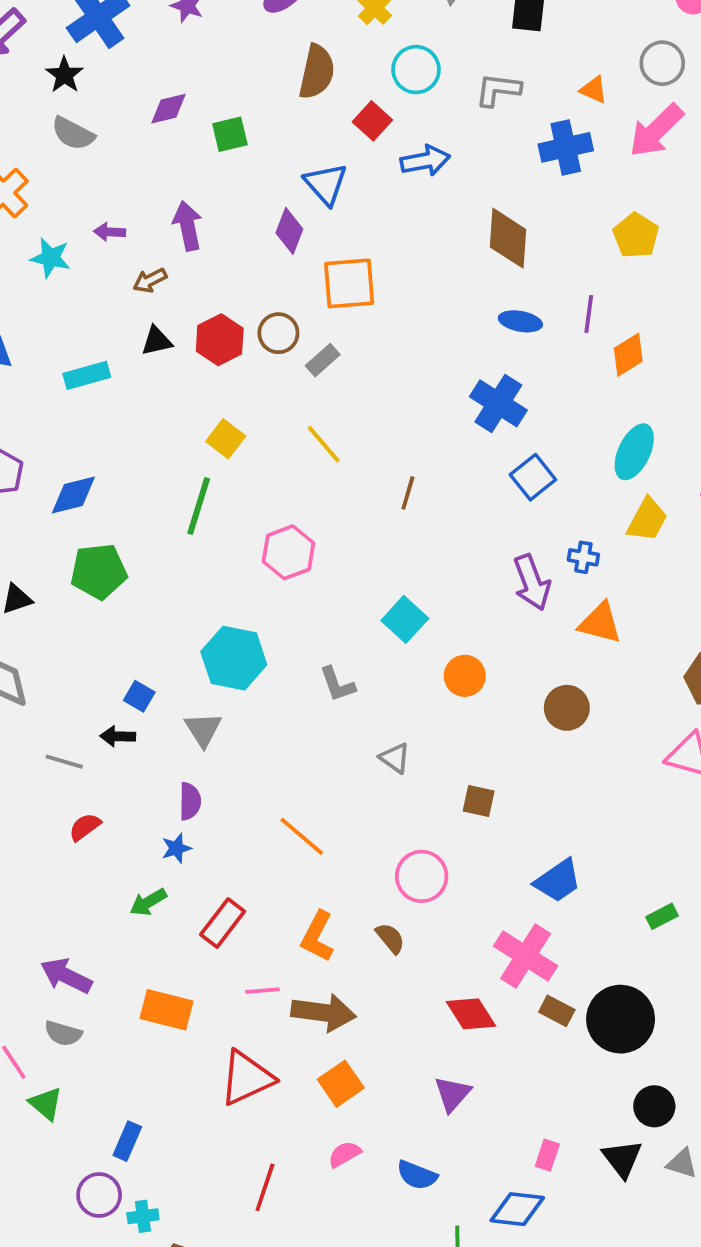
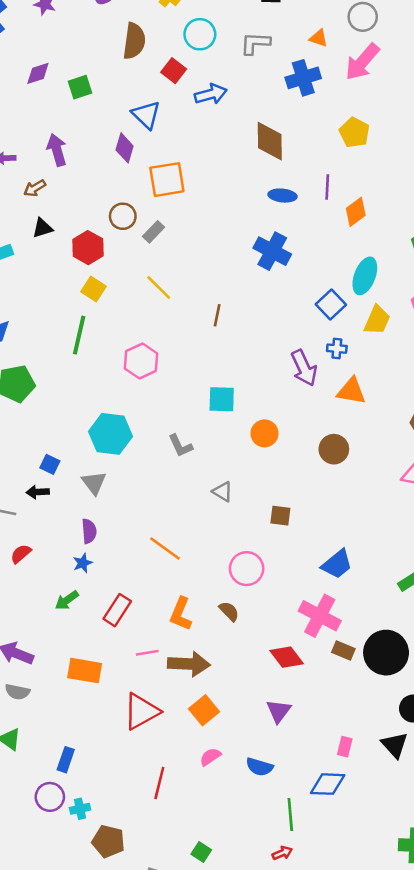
red hexagon: (220, 340) -> (88, 248), moved
blue square: (533, 477) -> (331, 305), moved
cyan square: (405, 619) -> (222, 399), turned -36

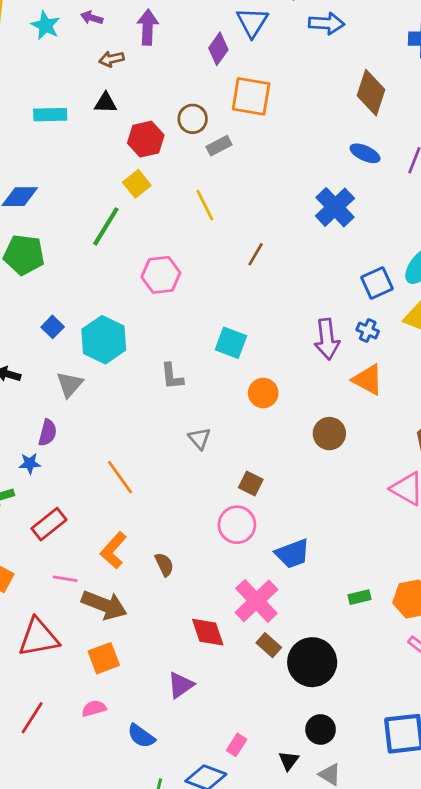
blue square: (50, 464) -> (53, 327), moved
pink circle: (247, 569) -> (237, 525), moved
black triangle: (395, 745) -> (289, 761), size x0.7

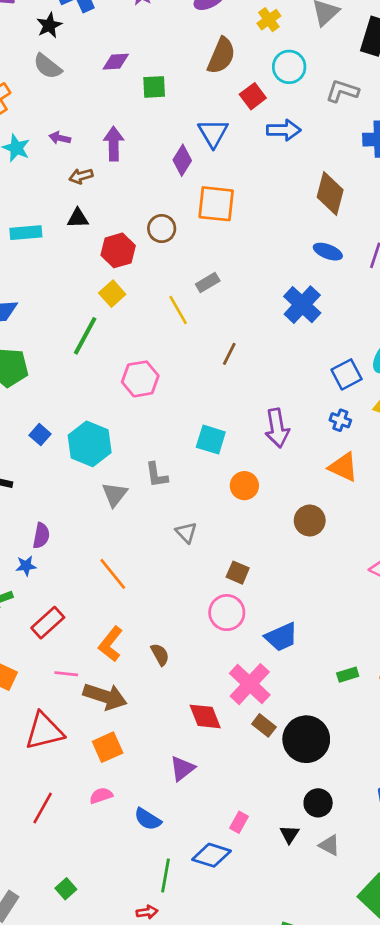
gray rectangle: (219, 146) -> (208, 283), moved
purple arrow: (327, 339) -> (277, 428), moved
gray triangle: (70, 384) -> (115, 494), moved

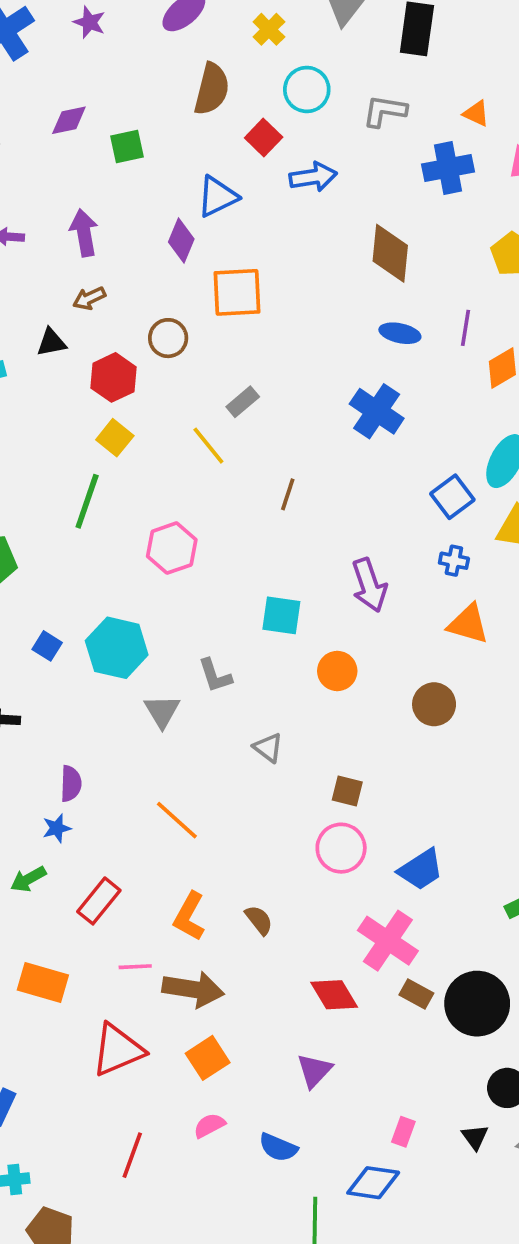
blue triangle: (213, 133) -> (217, 197), turned 44
brown arrow: (81, 176) -> (89, 298), moved

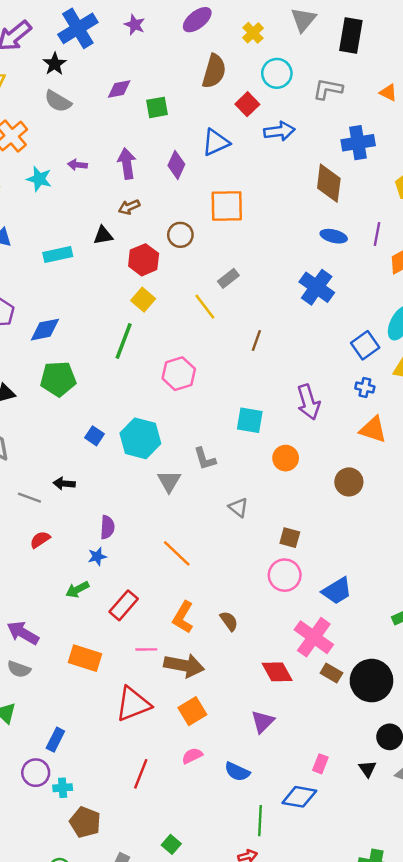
blue cross: (448, 168) -> (358, 143), moved
purple diamond: (181, 240) -> (176, 165), moved

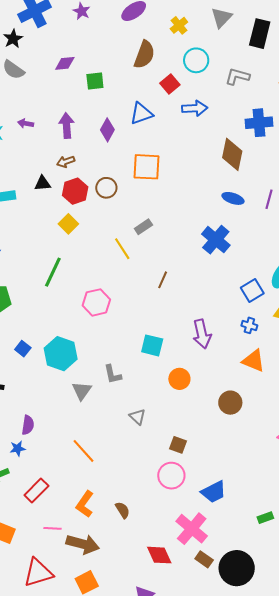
red hexagon: (144, 260) -> (75, 191), moved
yellow square: (143, 300) -> (68, 224), moved

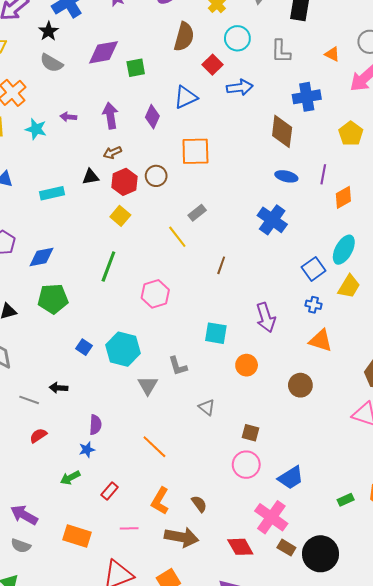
purple diamond: (65, 63) -> (103, 52), size x1.5
gray L-shape: (237, 76) -> (281, 51), turned -100
red rectangle: (36, 491) -> (110, 491), size x0.7
brown arrow: (83, 544) -> (182, 537), moved

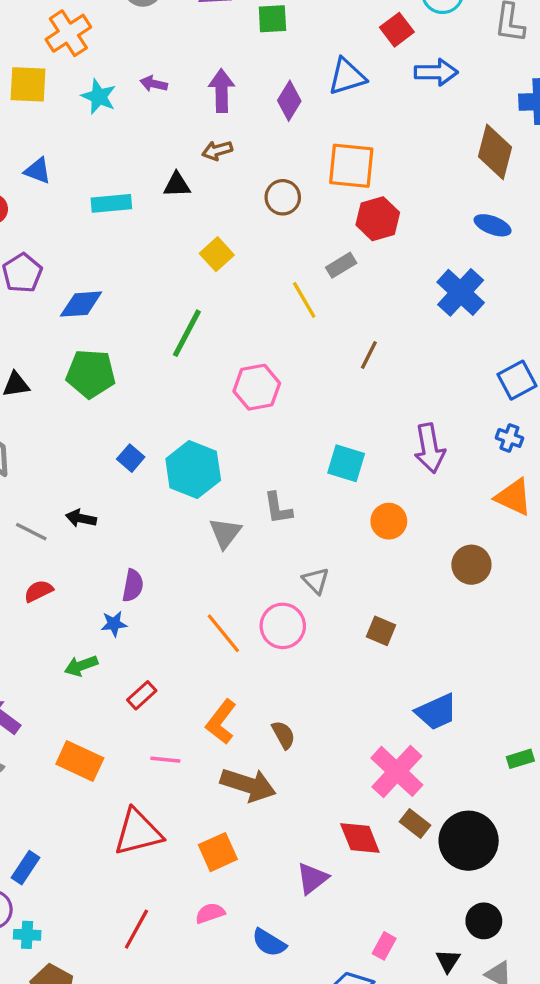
red hexagon: (125, 182) -> (378, 219), moved
pink circle: (246, 465) -> (283, 626), moved
red diamond: (240, 547) -> (360, 838), moved

